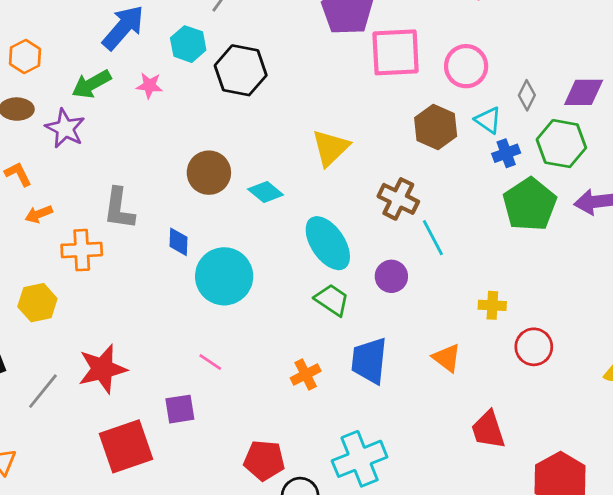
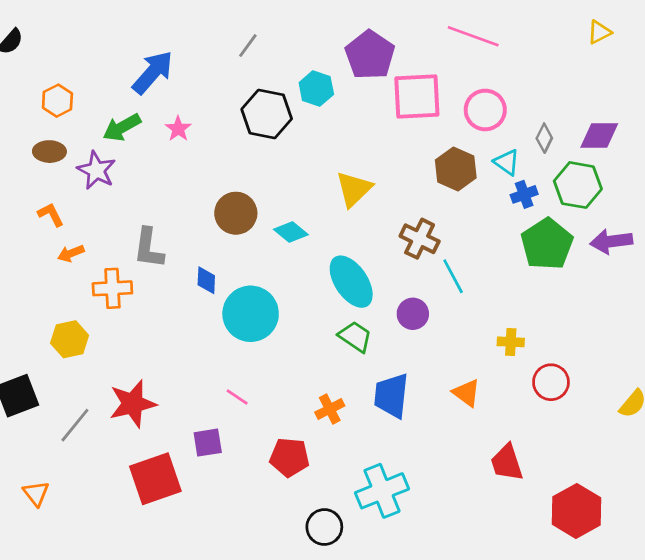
cyan hexagon: (188, 44) -> (316, 89), moved
pink star: (149, 86) -> (178, 129), turned 30
red pentagon: (264, 460) -> (289, 457), moved

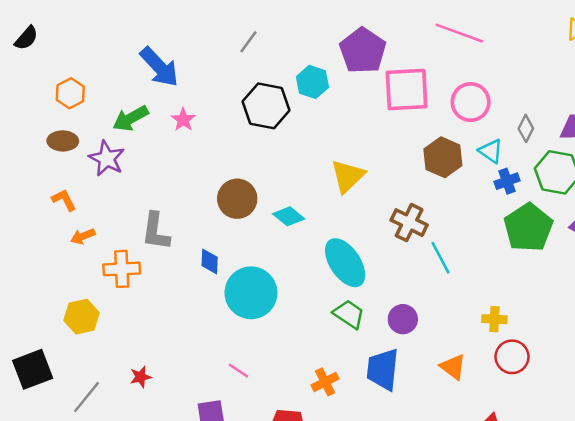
blue arrow: (153, 72) -> (159, 67), turned 96
purple circle: (413, 314) -> (403, 319), moved
red circle: (551, 382) -> (512, 357), moved
red star: (133, 404) -> (141, 377), size x0.5

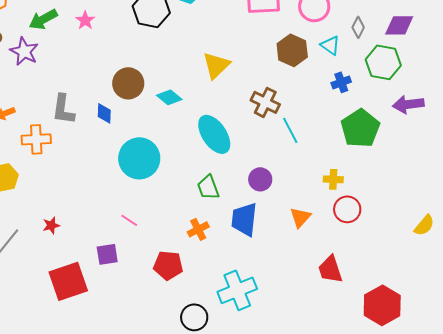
blue cross: (507, 181) -> (341, 82), moved
green pentagon: (528, 228) -> (360, 128), moved
blue diamond: (210, 261) -> (104, 113), moved
green trapezoid: (349, 314) -> (208, 187), moved, turned -144
orange triangle: (453, 367) -> (300, 217), turned 35

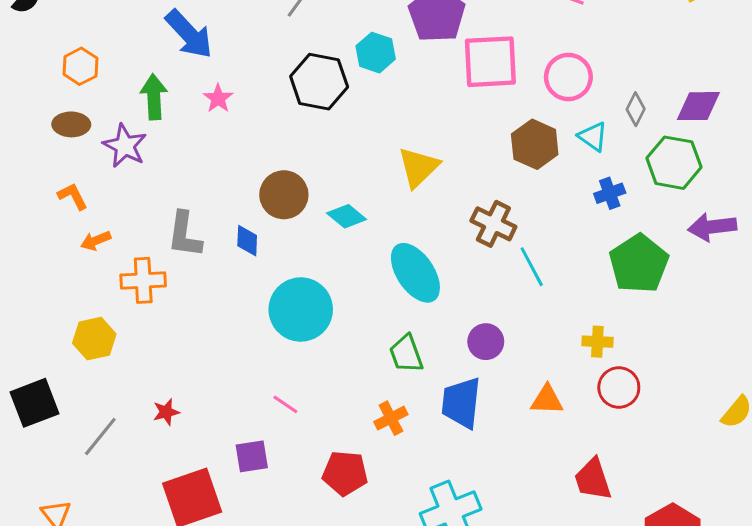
green arrow: (43, 19) -> (154, 97), turned 116
orange triangle: (300, 217) -> (547, 400), turned 50

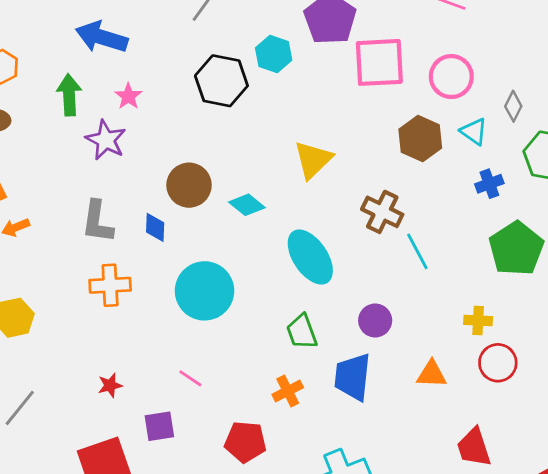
blue arrow: (189, 34) -> (102, 37), turned 150
purple star: (125, 146) -> (106, 140), moved
orange cross: (143, 280) -> (110, 285), moved
red star: (166, 412) -> (110, 385), moved

